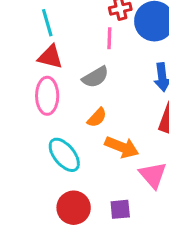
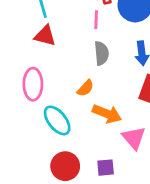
gray semicircle: (95, 77) -> (102, 53), moved, turned -65
pink ellipse: (47, 96) -> (33, 84), moved

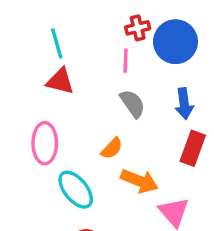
gray semicircle: (102, 53) -> (132, 104), turned -30

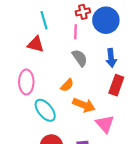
cyan line: (57, 43) -> (44, 20), moved

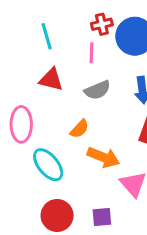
red triangle: (36, 44) -> (51, 80), moved
gray semicircle: (80, 58) -> (97, 90), turned 102

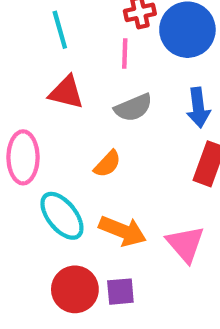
orange arrow: (103, 157) -> (123, 231), moved
purple square: (102, 217) -> (120, 292), moved

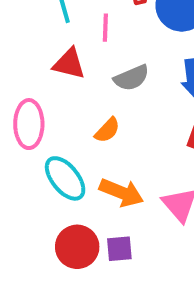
pink line: (125, 53) -> (105, 28), moved

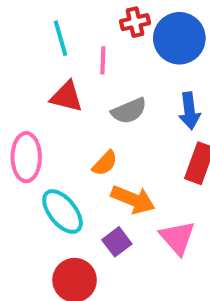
orange arrow: (121, 192) -> (133, 199), moved
purple square: (119, 249) -> (117, 242), moved, turned -32

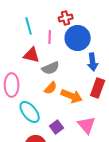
blue circle: (179, 38) -> (78, 38), moved
gray semicircle: (129, 111) -> (51, 68), moved
orange arrow: (133, 199) -> (72, 96), moved

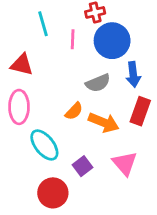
red triangle: (32, 55) -> (22, 65), moved
gray semicircle: (51, 68) -> (98, 83), moved

